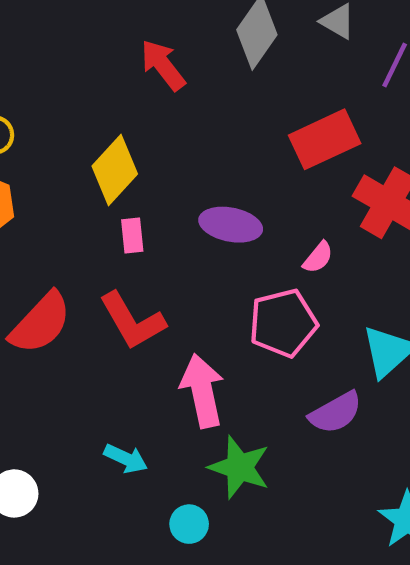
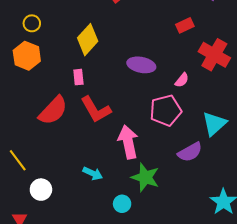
red rectangle: (325, 139) -> (185, 25), size x0.6
pink rectangle: (132, 236) -> (78, 77), moved

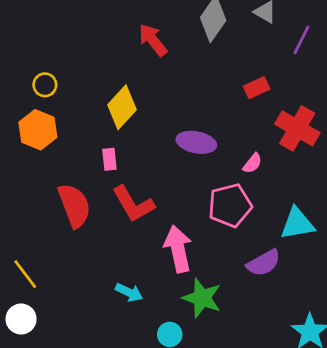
red semicircle: (53, 111) -> (74, 205), turned -64
cyan triangle: (214, 124) -> (297, 224), turned 32
white circle: (41, 190) -> (21, 319), moved

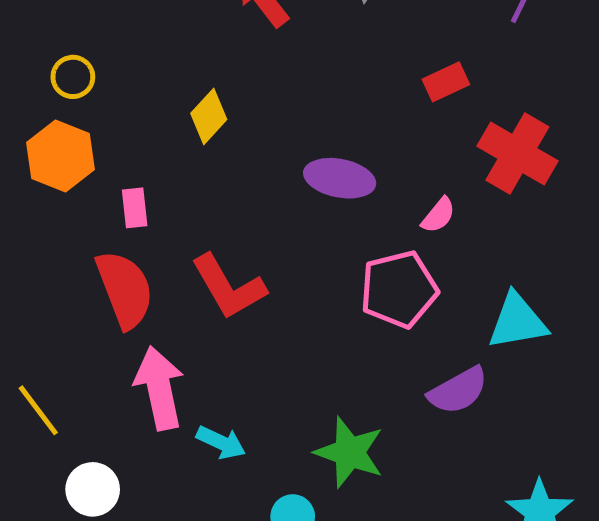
yellow diamond: (122, 107) -> (209, 116), size x0.7
pink rectangle: (109, 159) -> (135, 208), moved
pink arrow: (178, 249) -> (159, 388), moved
white circle: (21, 319) -> (93, 489), moved

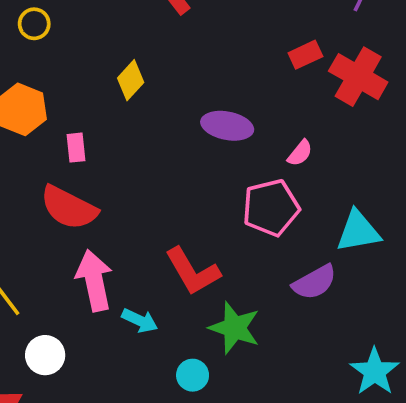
yellow circle: (73, 77) -> (34, 24), moved
red cross: (517, 153) -> (358, 77), moved
red L-shape: (228, 287) -> (193, 271), moved
red semicircle: (125, 289) -> (69, 208), turned 138

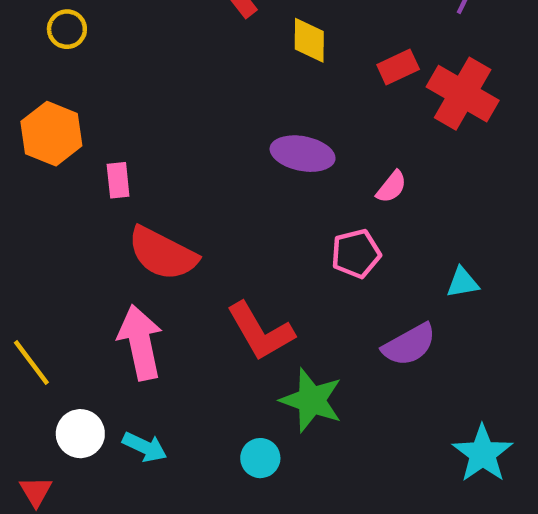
yellow diamond: (131, 80) -> (309, 40), moved, turned -42
red semicircle: (69, 208) -> (163, 254), moved
pink pentagon: (271, 208) -> (356, 254), size x0.7
cyan triangle: (358, 231) -> (463, 282), size x0.6
cyan arrow: (140, 321) -> (145, 447), moved

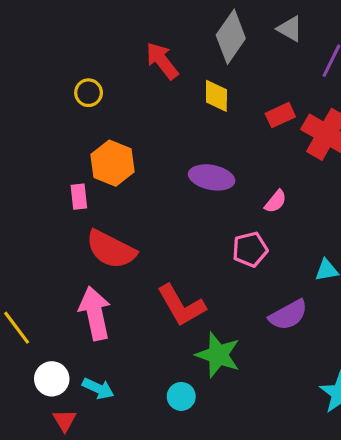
yellow circle: (67, 29) -> (89, 93), moved
orange hexagon: (51, 134) -> (112, 163), moved
red triangle: (36, 491) -> (65, 420), moved

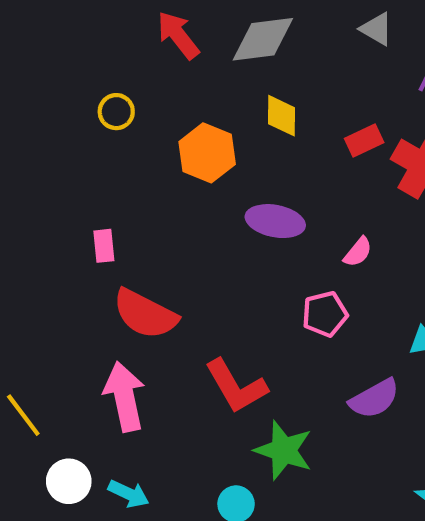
gray diamond: (231, 37) -> (263, 39), moved, turned 48
red arrow: (162, 61) -> (178, 35), moved
orange hexagon: (112, 163) -> (207, 153), moved

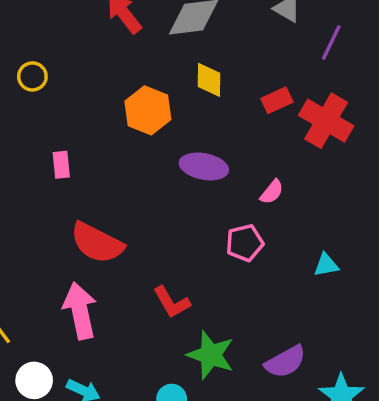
yellow circle: (116, 112) -> (32, 76), moved
pink rectangle: (104, 246) -> (61, 165), moved
red L-shape: (236, 386) -> (172, 302), size x0.7
purple semicircle: (374, 399) -> (285, 362), moved

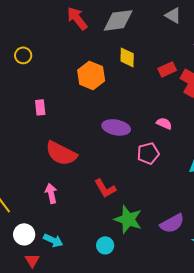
purple ellipse: (204, 166) -> (116, 127), moved
pink semicircle: (272, 192) -> (164, 123), turned -105
pink arrow: (80, 311) -> (51, 193), size x0.6

